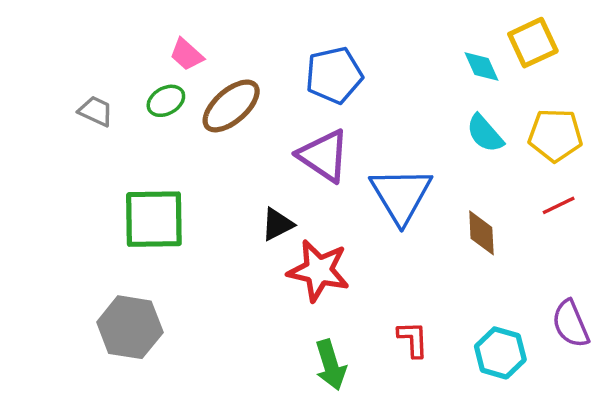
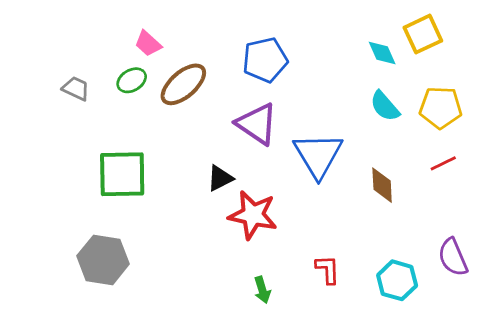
green arrow: (331, 365) -> (262, 290), size x0.7

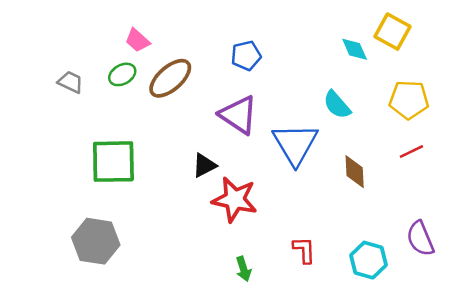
yellow square: (423, 34) -> (392, 32), turned -36
blue pentagon: (265, 60) -> (246, 56), size x0.7
cyan semicircle: (385, 106) -> (337, 105), moved

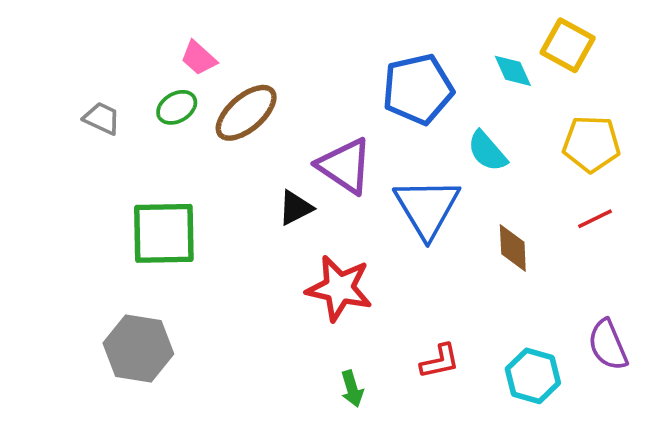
blue pentagon: (246, 56) -> (418, 89), moved, size x1.6
black triangle: (204, 165) -> (295, 208), moved
red L-shape: (304, 250) -> (440, 361), turned 80

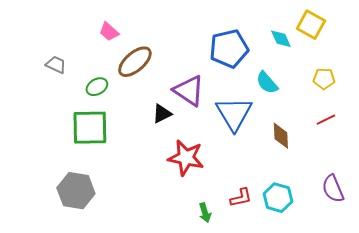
green ellipse: (177, 107) -> (97, 87), moved
yellow pentagon: (591, 144) -> (324, 79), size x0.7
cyan hexagon: (533, 376) -> (278, 198), moved
green arrow: (352, 389) -> (205, 213), moved

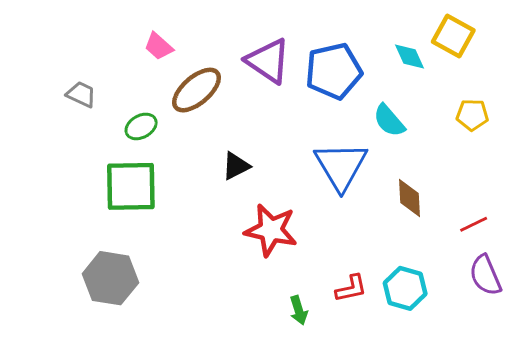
purple triangle: (189, 91) -> (268, 61), moved
red line: (326, 120) -> (474, 224), moved

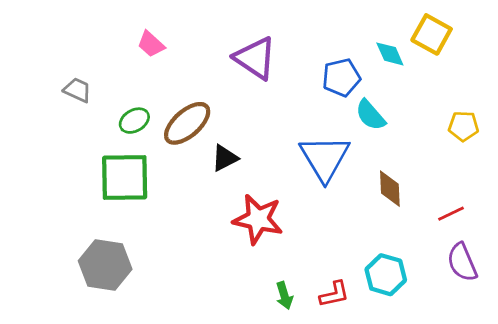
blue pentagon: (334, 71) -> (341, 78), moved, size x0.7
brown ellipse: (197, 90) -> (187, 123), moved
yellow pentagon: (472, 115) -> (464, 126), moved
red L-shape: (351, 288) -> (334, 294), moved

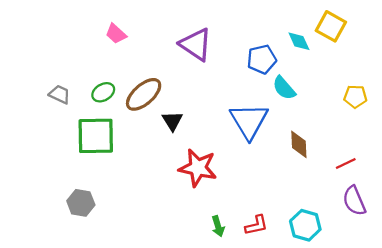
gray trapezoid: (77, 90) -> (60, 94), moved
black triangle: (225, 158) -> (172, 121), turned -35
gray hexagon: (105, 265) -> (81, 203), size x0.7
cyan hexagon: (386, 275) -> (305, 225), moved

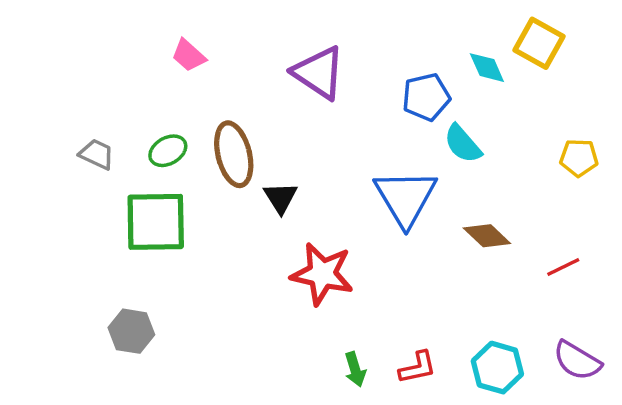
brown ellipse: (144, 94) -> (234, 154), turned -63
brown diamond: (299, 144) -> (487, 236), turned -44
purple semicircle: (354, 201) -> (577, 361), moved, turned -36

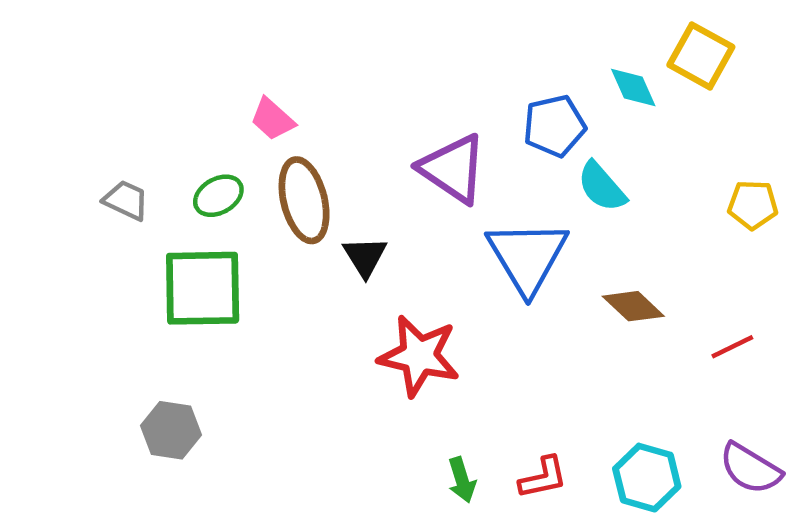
pink trapezoid: (189, 55) -> (272, 119), moved
purple triangle: (319, 73) -> (453, 169), moved

